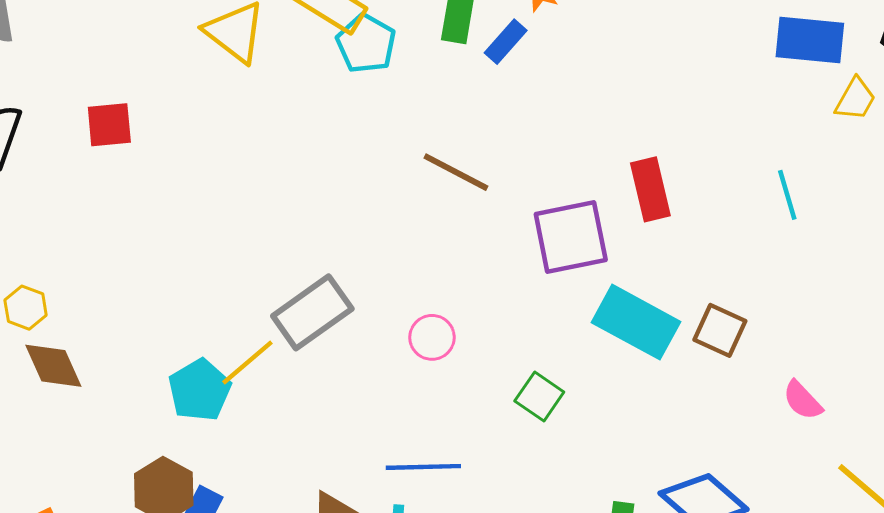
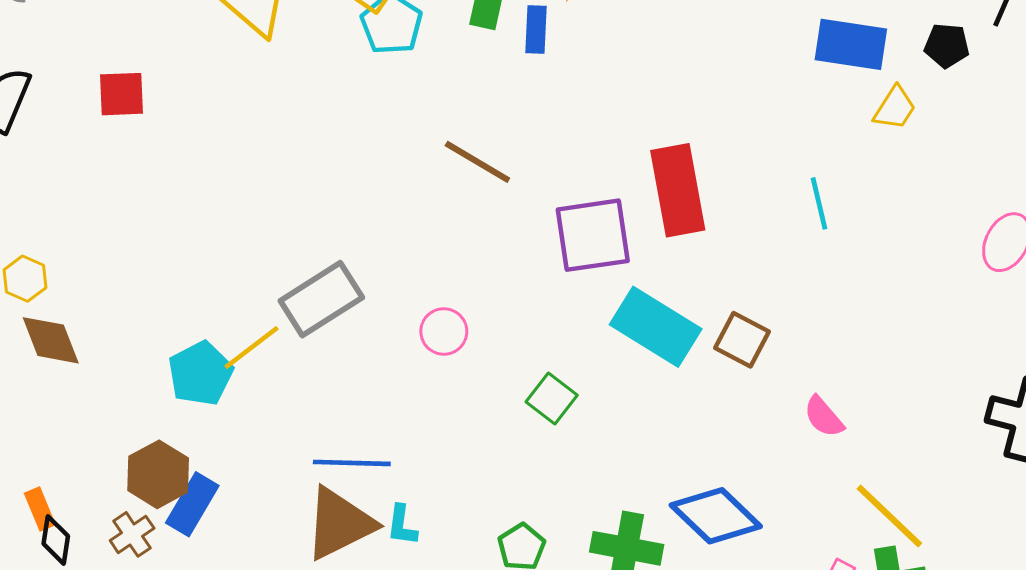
blue rectangle: (506, 42) -> (536, 29), turned -42
red rectangle: (650, 189) -> (678, 190), size x1.4
blue line: (423, 467) -> (352, 463), moved

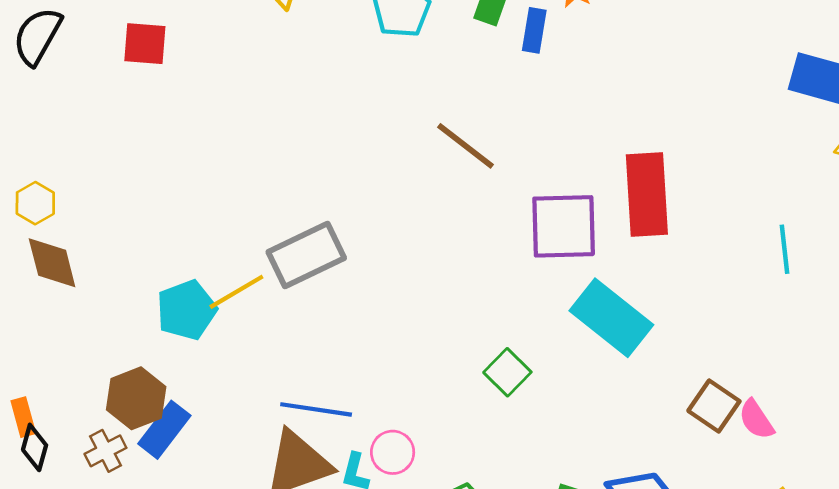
cyan line: (819, 203) -> (785, 249), moved
pink circle: (444, 331) -> (393, 452), moved
brown square: (742, 340) -> (714, 406), moved

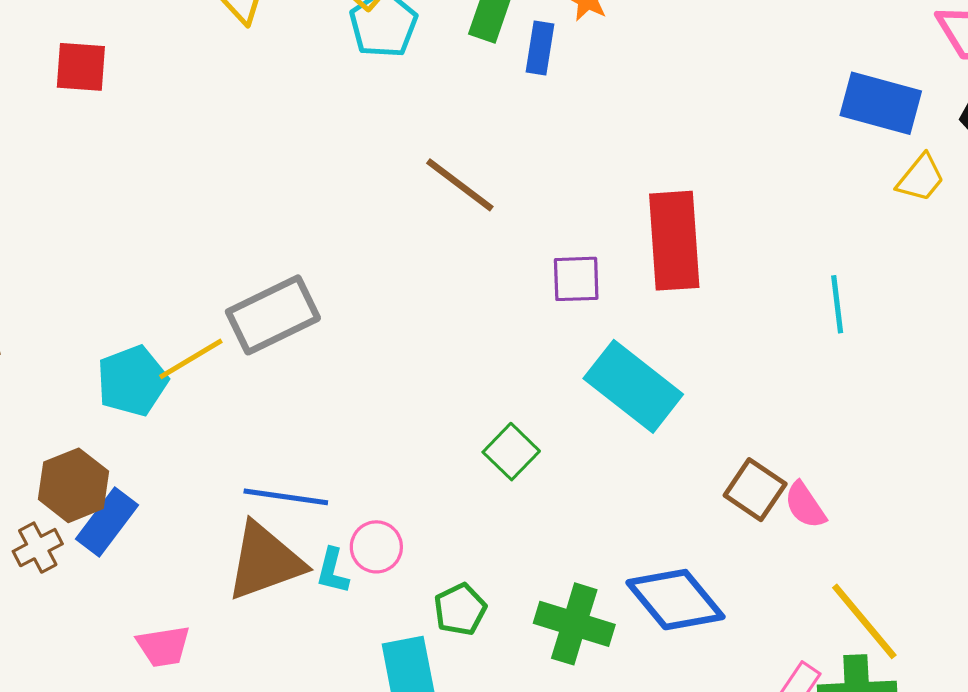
purple square: (564, 226) -> (576, 279), size x0.6

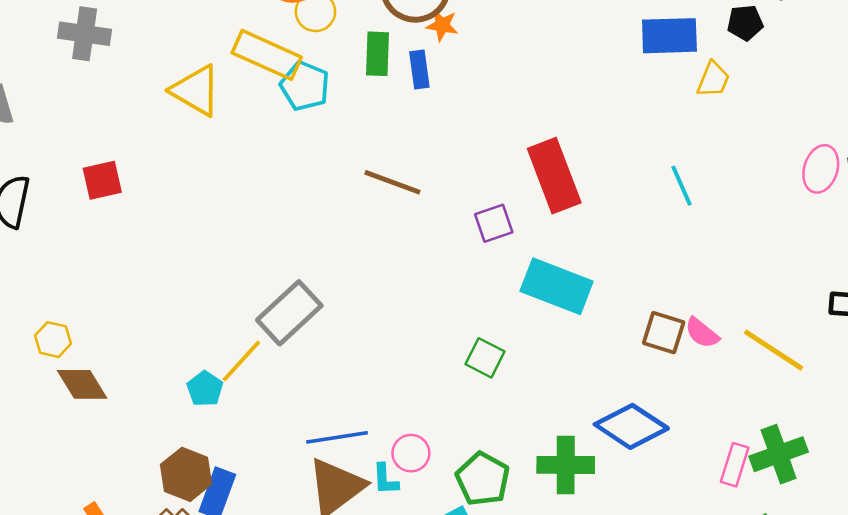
cyan pentagon: (132, 381) -> (205, 389), size x0.7
green pentagon: (460, 609) -> (483, 479), size x1.4
yellow line: (864, 621) -> (774, 350), moved

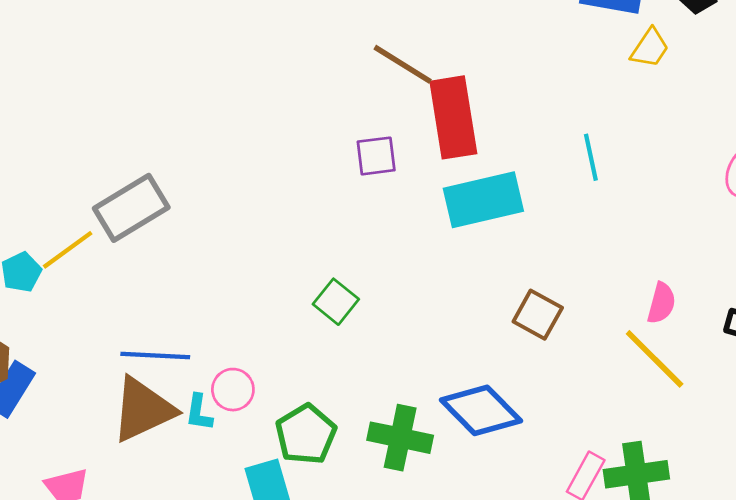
brown line: (392, 182) -> (403, 64), moved
cyan rectangle: (557, 286) -> (483, 200), moved, turned -46
pink semicircle: (702, 333) -> (661, 303), moved, turned -126

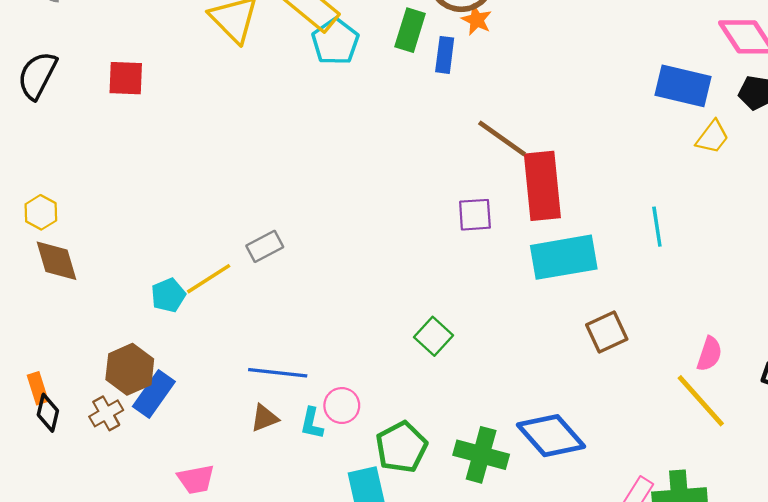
gray rectangle: (131, 208) -> (265, 246), size x0.6
brown square: (538, 315) -> (607, 332), moved, turned 33
brown triangle: (143, 410) -> (265, 418), size x0.5

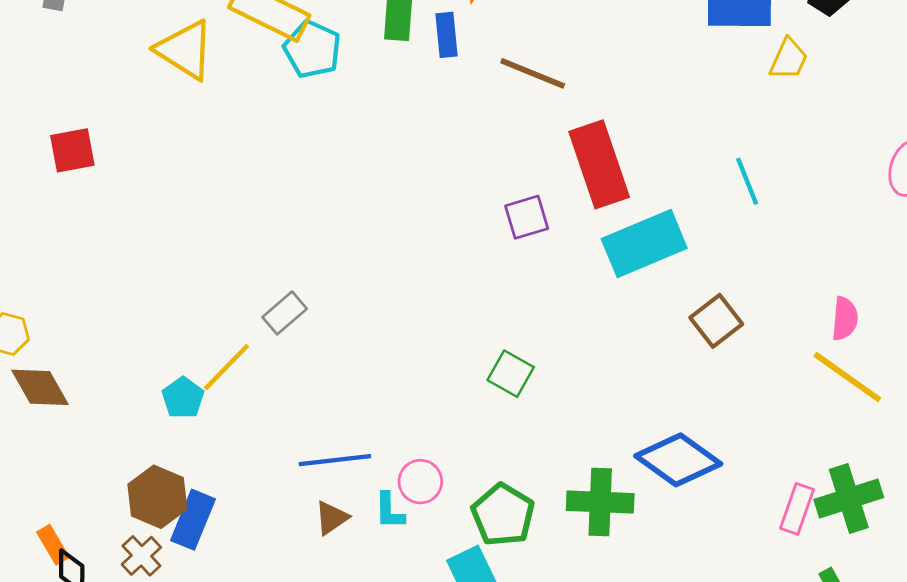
brown line: (502, 138) -> (533, 73), moved

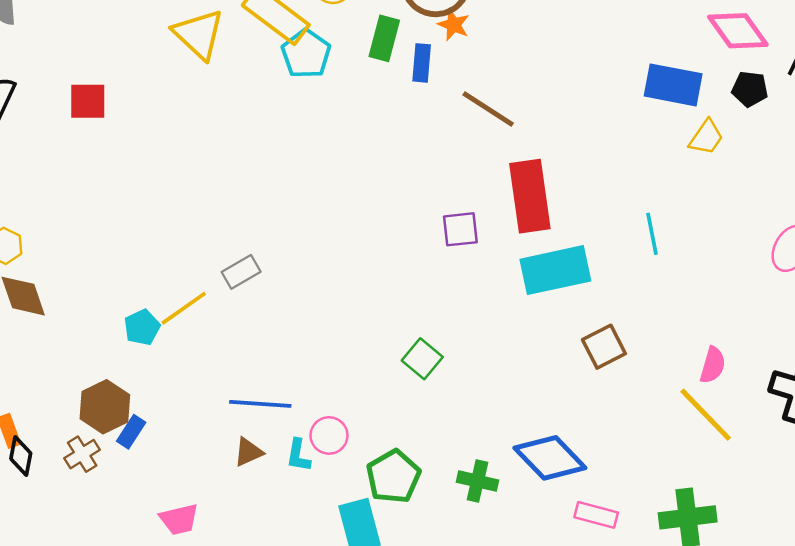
green cross: (600, 502) -> (477, 481), size x0.7
pink rectangle: (797, 509) -> (596, 515), moved, turned 75
blue rectangle: (193, 520) -> (131, 432), size x0.7

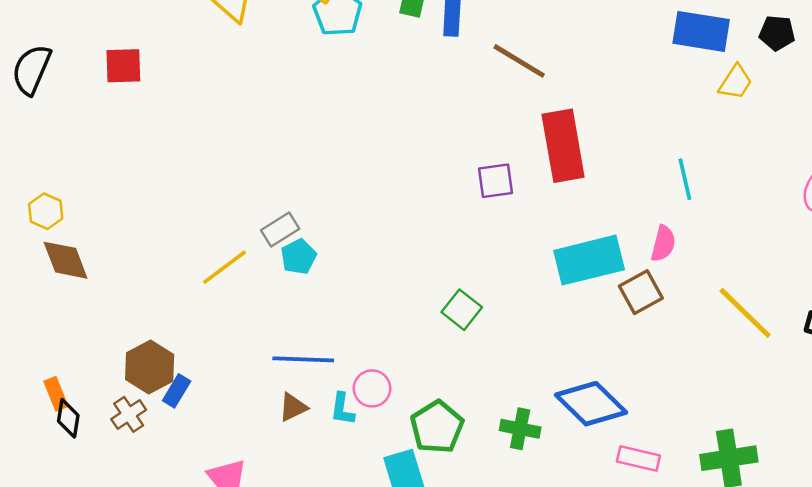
cyan rectangle: (555, 270) -> (589, 260), moved
cyan pentagon: (142, 327) -> (298, 257), moved
pink semicircle: (713, 365) -> (663, 244), moved
yellow line: (706, 415) -> (745, 313), moved

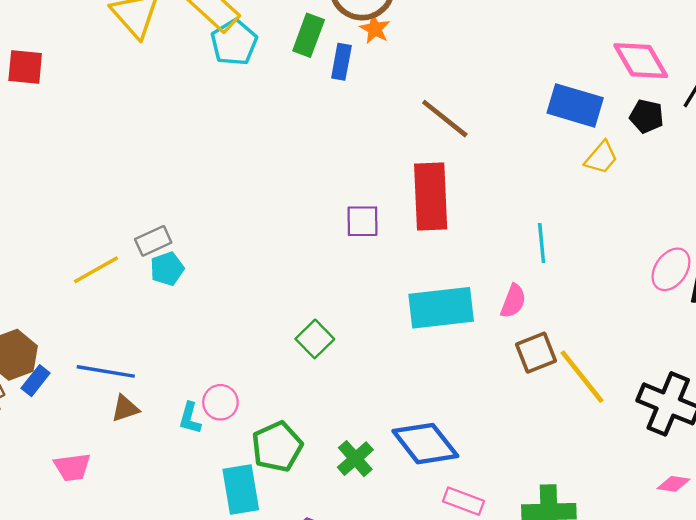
brown line: (519, 61) -> (445, 119), moved
brown square: (641, 292) -> (536, 353), moved
blue line: (303, 359) -> (106, 371), moved
brown triangle: (293, 407) -> (125, 408), moved
green cross: (520, 429) -> (355, 459), turned 30

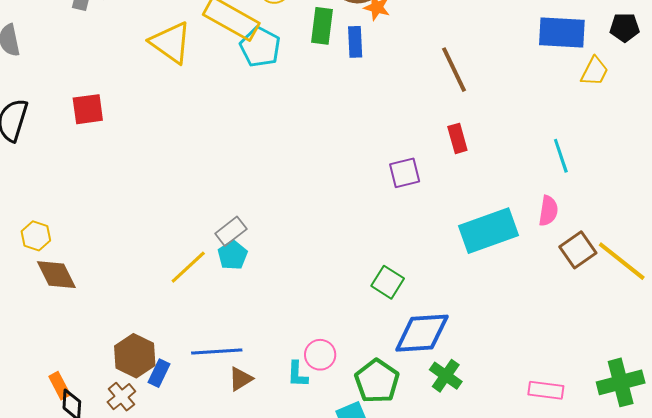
brown line: (445, 119) -> (454, 70), turned 39
red rectangle: (431, 197) -> (457, 138), size x0.5
cyan pentagon: (167, 269) -> (233, 255), moved
blue diamond: (425, 444) -> (422, 333), moved, turned -42

